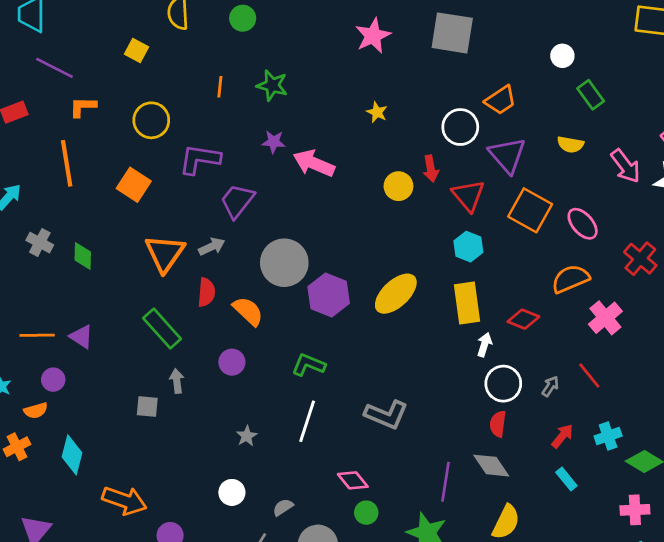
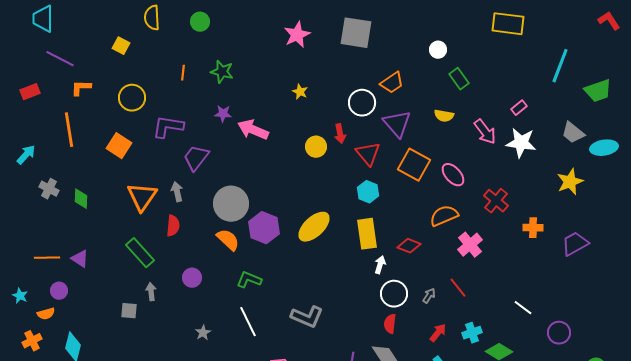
gray arrow: (212, 247) -> (177, 192), turned -78
orange semicircle: (248, 311) -> (228, 240), moved
white line: (307, 421) -> (248, 322), turned -44

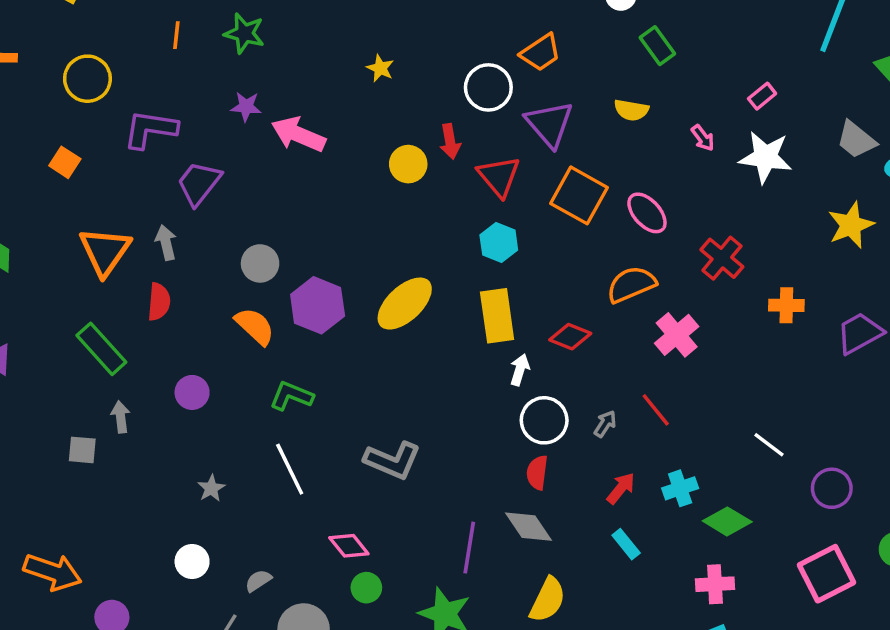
pink arrow: (485, 132) -> (703, 138), size x0.6
orange square: (119, 146) -> (65, 162), size x0.7
gray circle: (231, 204) -> (260, 263), size x0.6

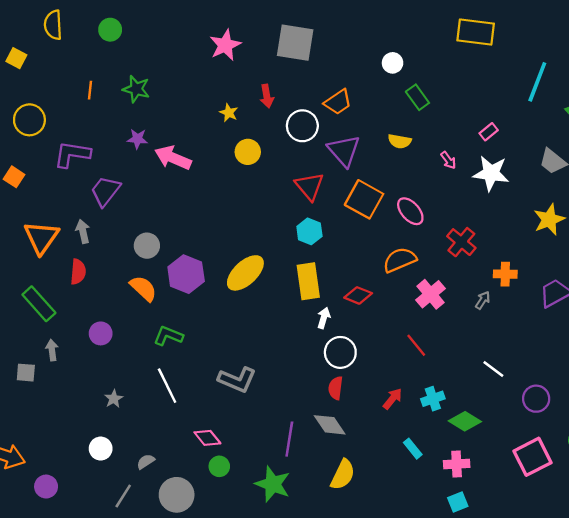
red arrow: (450, 141) -> (267, 96), moved
yellow circle: (408, 164) -> (248, 152), moved
gray arrow: (605, 424) -> (483, 300), moved
cyan rectangle: (626, 544) -> (413, 449), moved

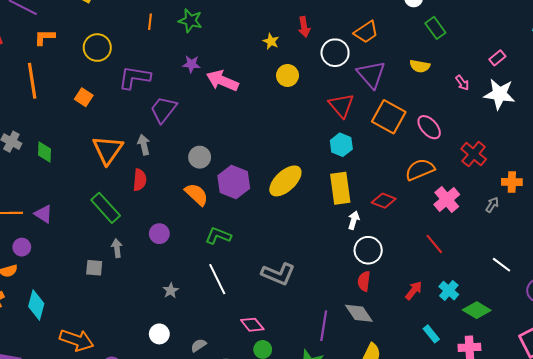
cyan cross: (433, 399) -> (449, 291), turned -30

